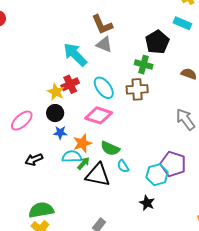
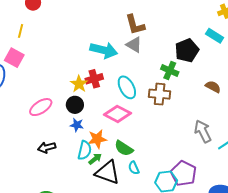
cyan arrow: (75, 55) -> (104, 50), turned 140
cyan semicircle: (72, 157) -> (85, 150), turned 96

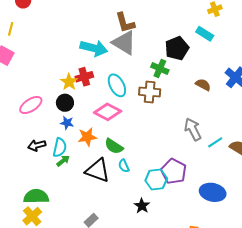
gray triangle: (134, 45) -> (124, 43), size x1.5
cyan semicircle: (85, 150) -> (60, 148), moved
green arrow: (95, 159) -> (63, 161), moved

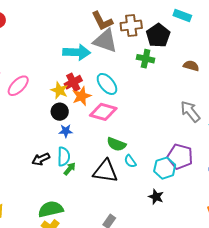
brown cross: (150, 92) -> (131, 26), moved
pink ellipse: (31, 105) -> (18, 86), moved
orange star: (87, 137) -> (82, 96), moved

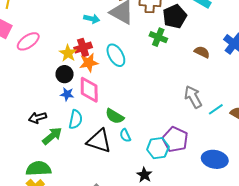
cyan arrow: (77, 52) -> (92, 19), size x0.6
pink diamond: (103, 112) -> (89, 90), moved, turned 64
cyan semicircle: (64, 157) -> (76, 119), moved
green arrow: (70, 169) -> (52, 136), moved, size x1.5

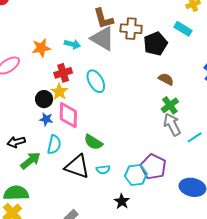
green cross: (158, 37) -> (170, 105), moved, turned 30
brown semicircle: (202, 52) -> (166, 79), moved
yellow star: (68, 53) -> (59, 92), moved
orange star: (89, 63) -> (41, 48), moved
cyan semicircle: (125, 135) -> (103, 170), moved, turned -72

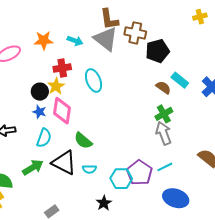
cyan rectangle: (183, 29) -> (180, 80), moved
cyan line: (195, 137) -> (165, 167), moved
green arrow: (30, 161) -> (33, 167), moved

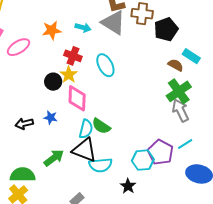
red cross: (62, 68) -> (73, 56), turned 36
blue star: (39, 112) -> (51, 117), moved
green cross: (164, 114) -> (179, 91), size x1.4
cyan semicircle: (44, 138) -> (86, 129), moved
cyan semicircle: (89, 169) -> (100, 165), moved, size x1.6

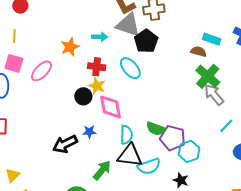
black pentagon: (166, 29) -> (146, 41), moved
black arrow: (24, 124) -> (65, 144), size x1.4
green semicircle: (101, 126) -> (156, 129), moved
purple pentagon: (160, 152) -> (173, 138), moved

